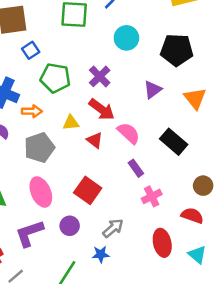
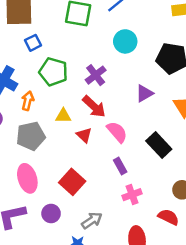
orange arrow: (32, 111) -> (28, 101), turned -84

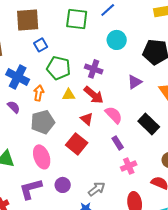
purple cross: (96, 75) -> (94, 69), turned -30
yellow triangle: (63, 116) -> (69, 95), moved
red square: (72, 182) -> (77, 144), moved

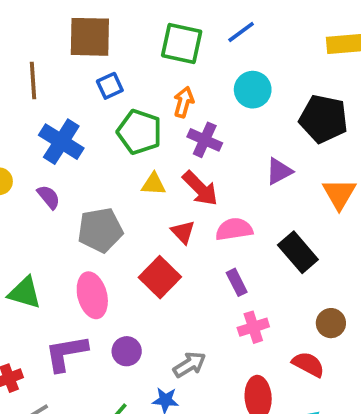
orange arrow: (39, 93) -> (184, 102), moved
pink semicircle: (114, 115) -> (234, 229), turned -60

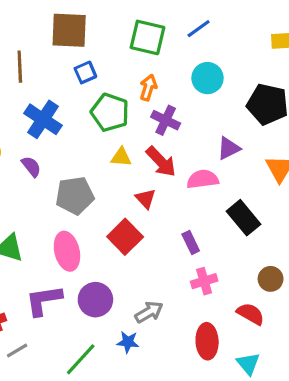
pink semicircle: (234, 229) -> (203, 179), moved
purple circle: (127, 351) -> (95, 300), size x1.4

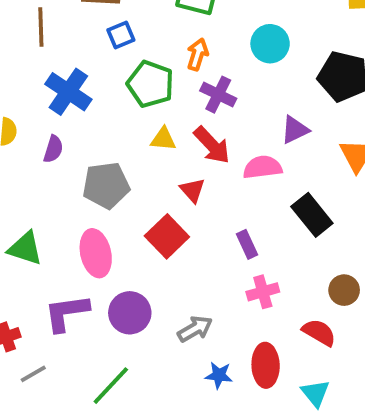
purple semicircle: (31, 166) -> (53, 149), turned 55
blue star: (128, 342) -> (219, 375), moved

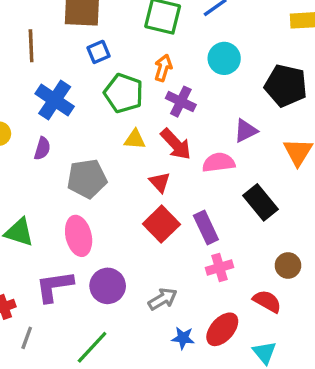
red square: (167, 236) -> (161, 224), moved
purple rectangle: (247, 244) -> (206, 228), size x1.4
red ellipse: (266, 365) -> (222, 329), turned 44
gray line: (33, 374) -> (27, 338), turned -40

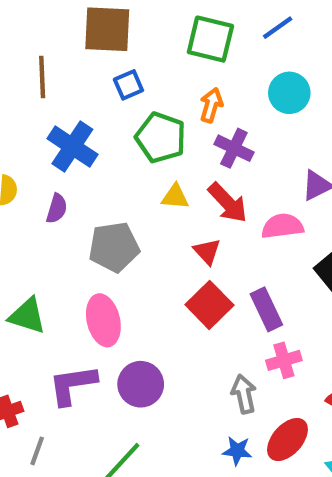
gray arrow: (163, 299) -> (244, 394), moved, turned -72

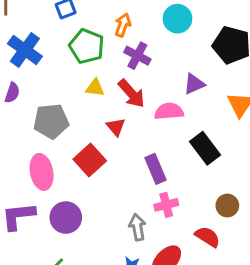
red square: (209, 305) -> (90, 160), moved

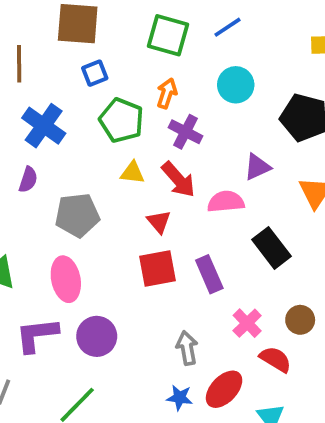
red square: (90, 160) -> (158, 268), moved, turned 32
pink cross: (166, 205) -> (247, 323), moved, turned -30

